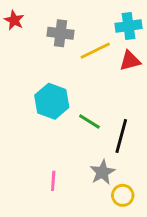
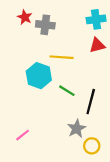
red star: (14, 20) -> (25, 17), moved
yellow line: (95, 51) -> (61, 57), moved, turned 30
pink line: (53, 181) -> (23, 135), moved, turned 48

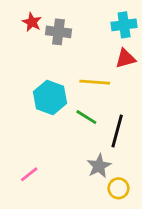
yellow line: (61, 57) -> (95, 82), moved

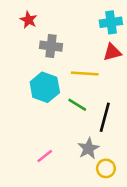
gray cross: (58, 32) -> (51, 46), moved
pink line: (29, 174) -> (45, 156), moved

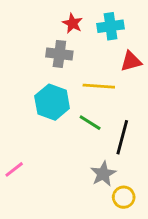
red star: (29, 20) -> (73, 23), moved
cyan cross: (111, 22) -> (111, 26), moved
pink line: (45, 156) -> (14, 169), moved

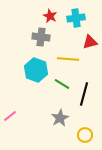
gray star: (103, 174) -> (60, 118), moved

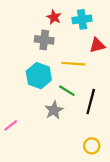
gray star: (60, 118) -> (54, 110), moved

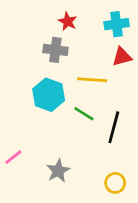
cyan cross: (82, 19) -> (117, 24), moved
gray star: (54, 110) -> (58, 171), moved

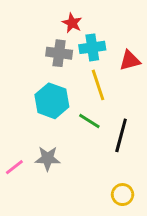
cyan cross: (117, 24) -> (92, 47), moved
yellow line: (92, 80) -> (98, 85), turned 68
gray star: (58, 171) -> (48, 158), moved, turned 30

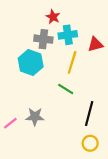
yellow line: (98, 85) -> (72, 62), turned 35
cyan hexagon: (52, 101) -> (31, 62), moved
black line: (121, 135) -> (89, 114), moved

